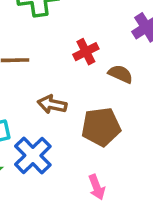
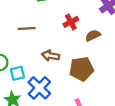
brown semicircle: (120, 74) -> (93, 35), turned -48

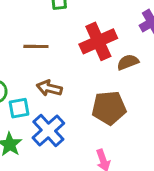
red cross: (71, 22) -> (98, 41), size x1.6
brown arrow: (51, 56) -> (49, 88), moved

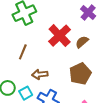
brown line: (36, 46) -> (23, 52), turned -49

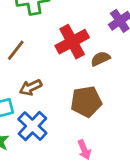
brown arrow: (40, 74) -> (31, 87), turned -35

